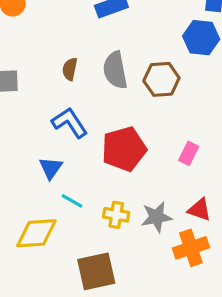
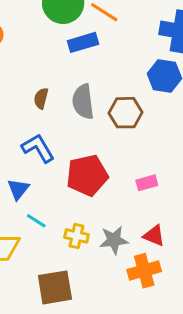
pink rectangle: (189, 153) -> (147, 183), turned 45

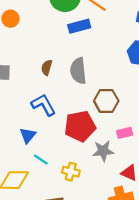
brown hexagon: (126, 113) -> (106, 101), moved
gray star: (114, 240) -> (103, 151), moved

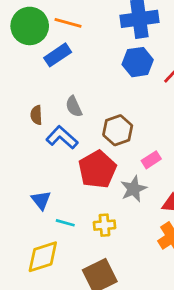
gray semicircle: (78, 71) -> (74, 106), size x0.7
blue L-shape: (44, 105) -> (62, 137), moved

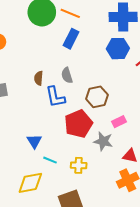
blue rectangle: (58, 55) -> (71, 39), moved, turned -36
blue L-shape: (62, 137) -> (55, 97), turned -150
gray star: (134, 189) -> (103, 141), turned 30

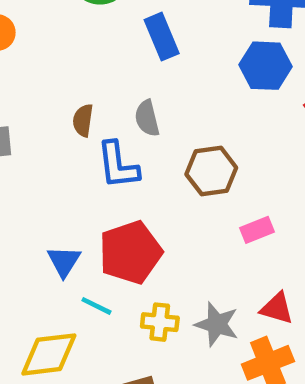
blue rectangle: (71, 39) -> (162, 37), turned -54
red pentagon: (78, 124) -> (130, 252), moved
gray star: (103, 141) -> (217, 324), moved

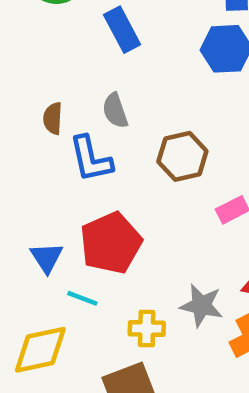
yellow cross: (160, 322) -> (147, 329), moved

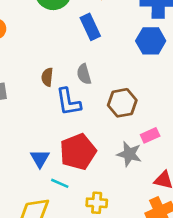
gray star: (201, 305) -> (129, 154), moved

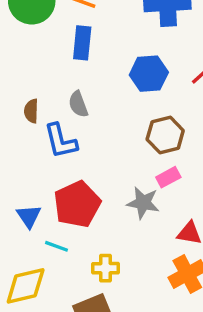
blue rectangle: (90, 27) -> (82, 43), turned 35
blue hexagon: (151, 41) -> (149, 74), moved
brown hexagon: (122, 103) -> (165, 135), moved

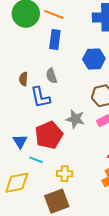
gray star: (143, 203) -> (75, 119), moved

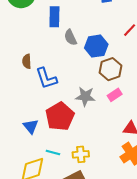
blue hexagon: (94, 59) -> (96, 46), moved
gray semicircle: (51, 76) -> (70, 37), moved
cyan line: (36, 160) -> (53, 152), moved

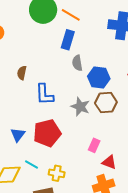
brown semicircle: (27, 61) -> (22, 73), moved
pink rectangle: (115, 95) -> (94, 145), moved, turned -48
gray star: (85, 96) -> (80, 107), moved

